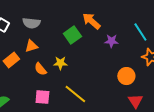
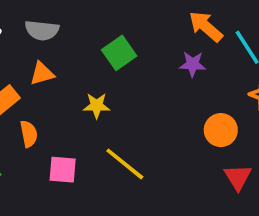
orange arrow: (91, 21) -> (206, 27), moved
orange semicircle: (40, 69) -> (29, 134), moved, turned -152

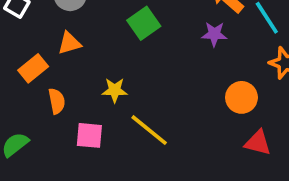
yellow star: (97, 106) -> (115, 90), moved
red triangle: (238, 177) -> (258, 143), turned -44

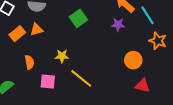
orange rectangle: (33, 68) -> (17, 34), moved

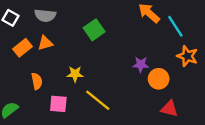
purple star: (118, 24) -> (141, 64), moved

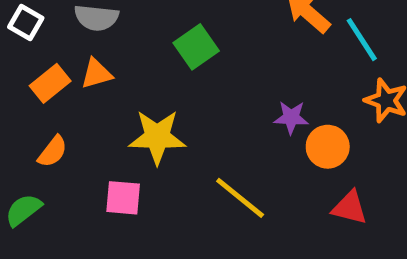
yellow star: (75, 74) -> (157, 137), size x1.6
orange semicircle: (37, 81) -> (53, 152), moved, turned 49
yellow line: (98, 100) -> (240, 198), moved

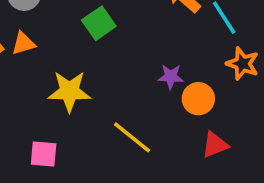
pink square: (123, 198) -> (44, 154), moved
red triangle: (350, 208) -> (215, 145), turned -36

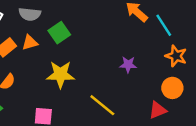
green square: (99, 23) -> (59, 33), moved
orange circle: (198, 99) -> (172, 88), moved

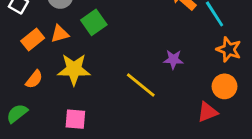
yellow star: (60, 74) -> (74, 69), moved
yellow line: (102, 105) -> (141, 85), moved

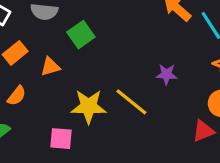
orange triangle: (60, 34) -> (50, 67), moved
yellow star: (74, 69) -> (89, 106), moved

